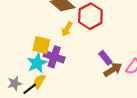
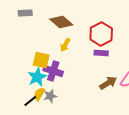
red hexagon: (90, 16) -> (101, 34), moved
purple rectangle: (105, 58) -> (101, 53), moved, turned -48
gray star: (15, 83) -> (50, 96), moved

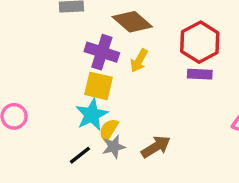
purple cross: (53, 71) -> (102, 52), moved
brown arrow: (108, 83) -> (156, 147), moved
yellow semicircle: (39, 94) -> (109, 130), moved

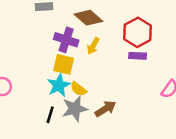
yellow semicircle: (109, 130) -> (78, 89), moved, turned -84
gray star: (114, 147) -> (75, 109), size x1.5
black line: (80, 155) -> (50, 115), turned -35

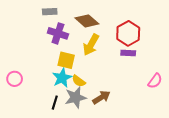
purple cross: (66, 40) -> (58, 33), moved
yellow arrow: (93, 46) -> (91, 45), size x1.5

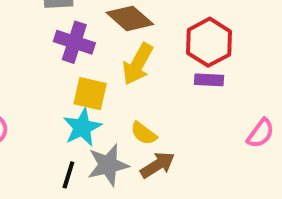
yellow semicircle: (79, 81) -> (144, 133), moved

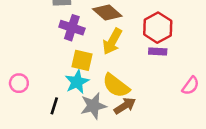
yellow semicircle: (144, 133) -> (116, 86), size x1.6
black line: (68, 175) -> (54, 106), moved

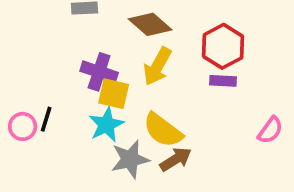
purple cross: (72, 28) -> (99, 72), moved
black line: (54, 106) -> (46, 119), moved

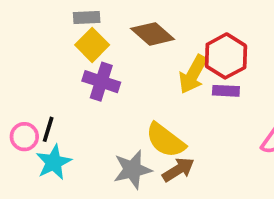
yellow arrow: (157, 66) -> (193, 74), moved
yellow square: (114, 94) -> (92, 45), moved, turned 32
cyan star: (106, 125) -> (54, 162), moved

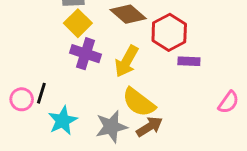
red hexagon: (226, 56) -> (169, 32), moved
yellow arrow: (193, 74) -> (127, 61), moved
cyan star: (54, 162) -> (63, 121), moved

